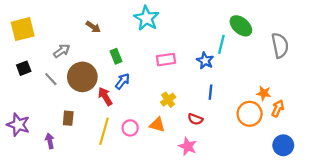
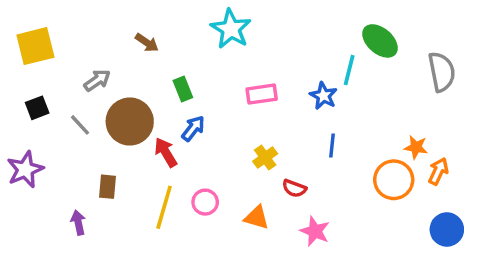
red semicircle: (195, 119) -> (294, 188), moved
purple star: (18, 125) -> (25, 169), moved, turned 30
orange triangle: (157, 125) -> (257, 217), moved
pink star: (188, 146) -> (315, 231), moved

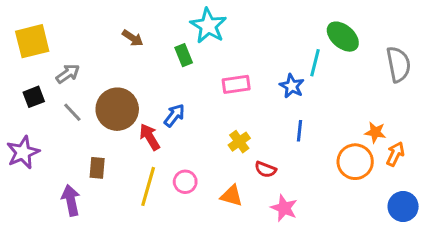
gray arrow: (97, 80) -> (68, 74), moved
green rectangle: (183, 89) -> (184, 55), moved
purple arrow: (78, 223) -> (71, 200), size x1.4

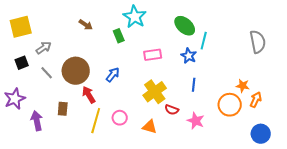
green ellipse: (343, 37) -> (185, 26), moved
red arrow: (150, 137) -> (89, 95), moved
yellow cross: (239, 142) -> (155, 92), size x1.6
purple arrow: (71, 200) -> (37, 121), moved
pink star: (284, 208) -> (196, 121), moved

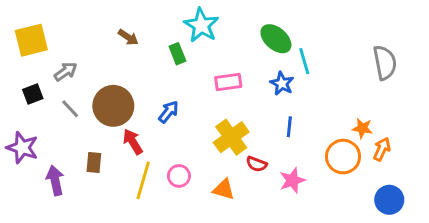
cyan line: (204, 41) -> (304, 61), turned -30
purple star: (15, 99) -> (22, 148), turned -30
pink star: (196, 121) -> (292, 180), turned 30

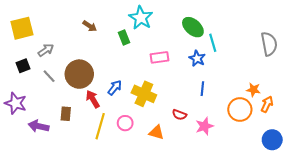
blue arrow: (169, 112) -> (115, 88), moved
yellow cross: (231, 137) -> (144, 94), moved, turned -30
purple arrow: (55, 180) -> (39, 126), turned -66

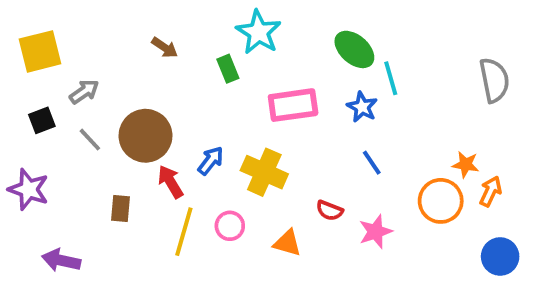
pink rectangle: (160, 57) -> (293, 105), size x1.4
blue line: (202, 89) -> (372, 163), turned -40
purple arrow: (39, 126) -> (61, 260), moved

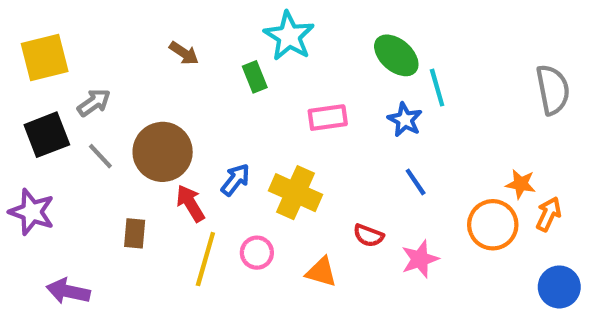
pink rectangle: (293, 105) -> (328, 118), size x0.7
black square: (42, 120) -> (47, 135), size x1.5

